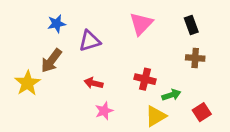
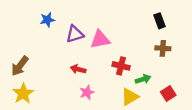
pink triangle: (141, 24) -> (100, 40), moved, turned 35
brown arrow: (51, 61) -> (20, 66), moved
yellow star: (28, 83) -> (23, 93), moved

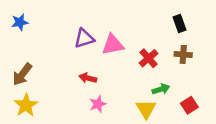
blue star: (47, 20) -> (20, 22), moved
red cross: (121, 66) -> (149, 58), moved, turned 35
yellow triangle: (130, 97) -> (146, 109), turned -30

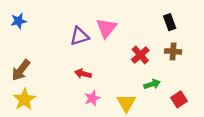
pink triangle: (113, 45) -> (106, 28), moved, turned -40
yellow triangle: (146, 109) -> (126, 103), moved

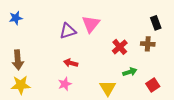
black rectangle: (170, 22) -> (156, 23), moved
brown arrow: (21, 70) -> (18, 60), turned -42
pink star: (92, 98) -> (65, 84), moved
yellow star: (24, 99) -> (21, 85), turned 30

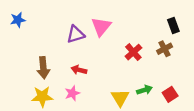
brown cross: (148, 44) -> (165, 49), turned -32
brown arrow: (18, 60) -> (43, 68), moved
green arrow: (130, 72) -> (145, 90), moved
yellow star: (21, 85) -> (42, 97), moved

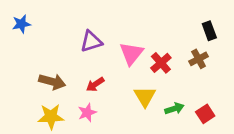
pink triangle: (101, 27) -> (131, 53), moved
brown arrow: (43, 68) -> (52, 82), turned -70
red arrow: (79, 70) -> (95, 84), turned -48
yellow triangle: (120, 98) -> (145, 96), moved

